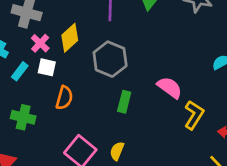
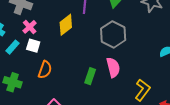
yellow diamond: (70, 38) -> (66, 25), moved
gray hexagon: (110, 59) -> (113, 34), moved
pink semicircle: (170, 88) -> (113, 67), moved, turned 36

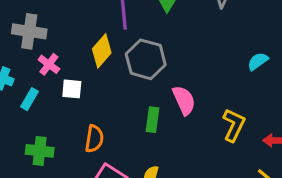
gray hexagon: (113, 34) -> (146, 59), moved
white square: (33, 46) -> (72, 89), moved
orange semicircle: (45, 70) -> (94, 139), moved

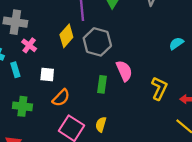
white square: (72, 89) -> (47, 75), moved
cyan rectangle: (29, 99) -> (15, 70), turned -48
orange semicircle: (94, 139) -> (61, 98), turned 36

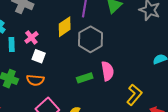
pink cross: (29, 45) -> (31, 37), moved
green rectangle: (102, 84) -> (85, 78), turned 49
orange semicircle: (61, 98) -> (35, 80), moved, turned 36

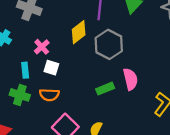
cyan rectangle: (12, 45) -> (25, 70), moved

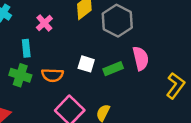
white square: (51, 68) -> (86, 64), moved

